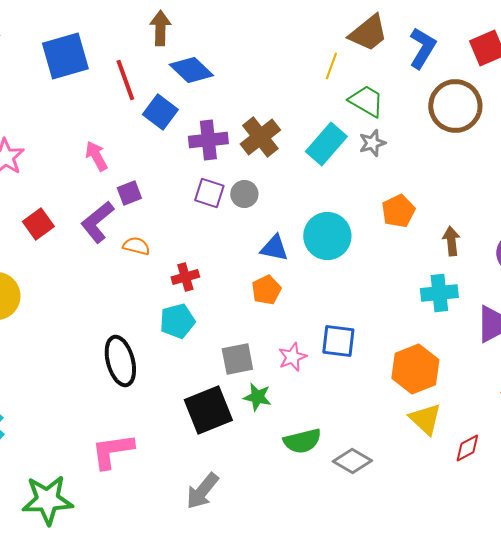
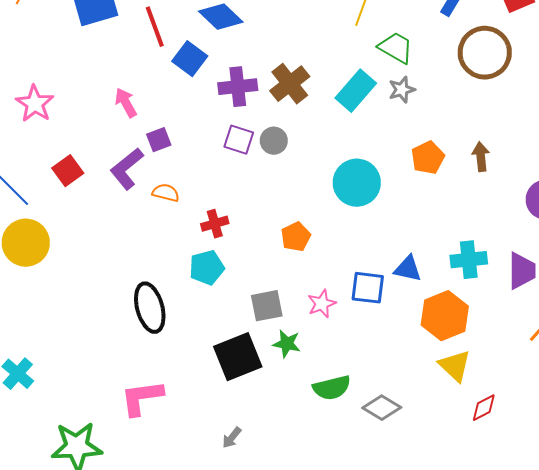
brown arrow: (451, 241) -> (481, 157), moved
blue triangle: (274, 248) -> (408, 269), moved
cyan cross: (439, 293) -> (469, 260), moved
red diamond: (467, 448) -> (484, 408), moved
gray arrow: (202, 491) -> (232, 438), size x0.6

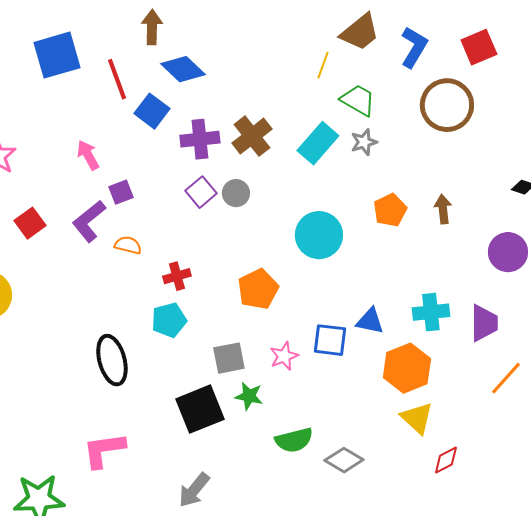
purple square: (239, 140) -> (201, 192), turned 32
orange pentagon: (296, 237) -> (258, 289), size x1.4
gray arrow: (232, 438) -> (194, 490), size x1.6

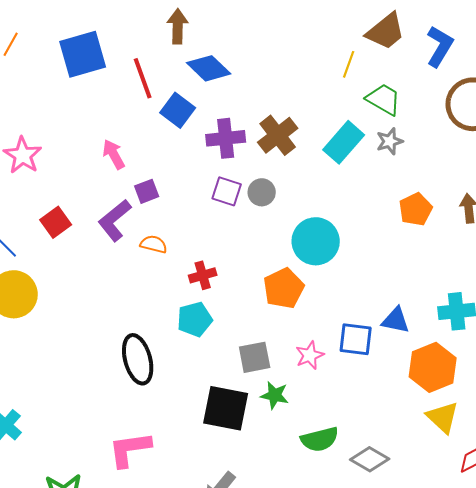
purple square: (201, 192) -> (227, 191), turned -32
cyan circle: (319, 235) -> (316, 241), moved
black square: (200, 409) -> (226, 408), turned 33

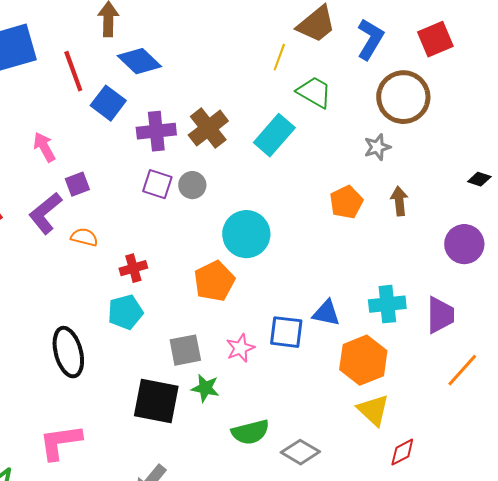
gray star: (390, 141) -> (377, 147), moved

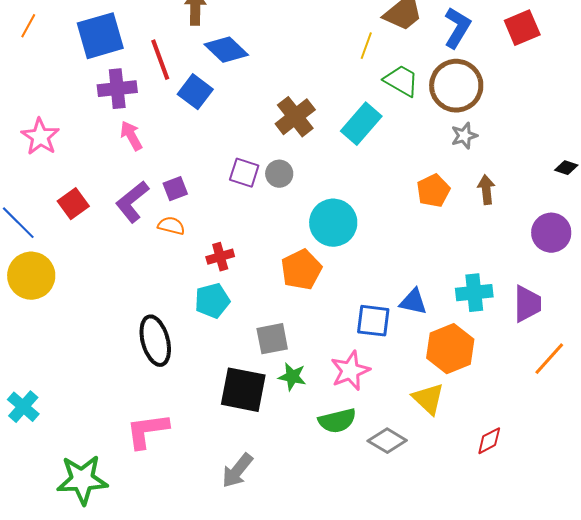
brown circle: (403, 97) -> (456, 86), moved
purple cross: (156, 131) -> (117, 89), moved
purple square: (77, 184) -> (175, 189), moved
pink star: (240, 348) -> (350, 371), moved, size x1.4
yellow triangle: (373, 410) -> (428, 399), moved

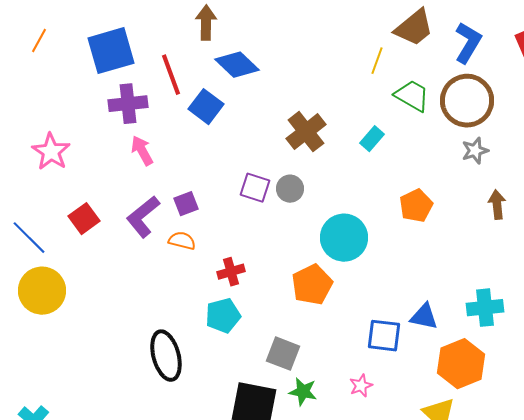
cyan rectangle: (361, 124) -> (372, 139), size x0.6
orange pentagon: (433, 191) -> (416, 206), moved
gray square: (272, 339) -> (283, 354), turned 32
pink star: (350, 371) -> (361, 386), size x0.6

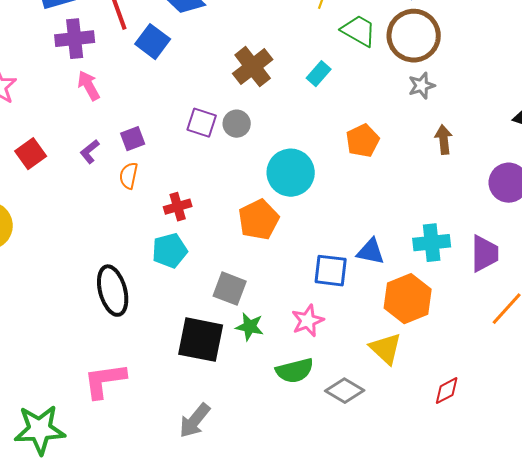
purple L-shape: (143, 217) -> (90, 152), size x0.6
orange semicircle: (182, 241) -> (129, 176), turned -92
pink star: (361, 386) -> (308, 321), size x1.4

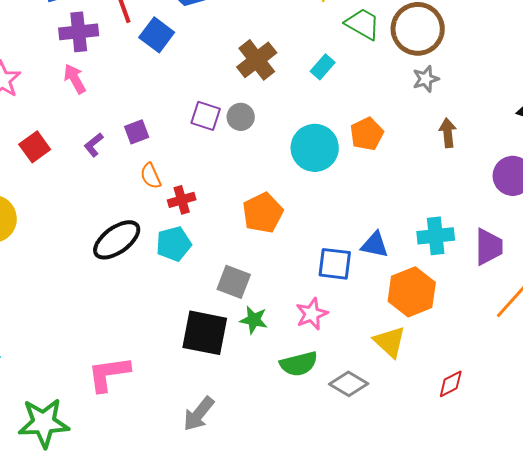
pink arrow: (89, 86) -> (75, 79), moved
cyan circle: (291, 173) -> (315, 148), moved
orange semicircle: (129, 176) -> (151, 176), moved, turned -36
black ellipse: (113, 291) -> (117, 240), moved, turned 69

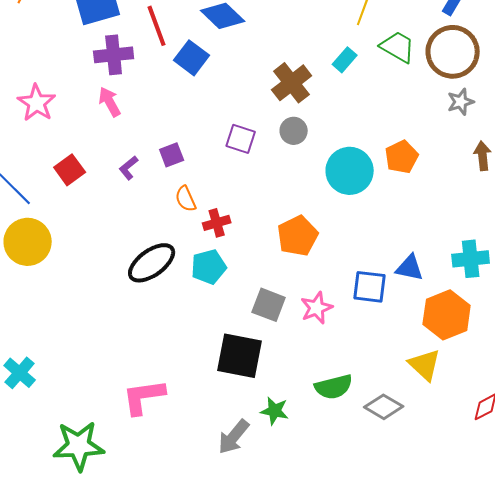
cyan rectangle: (323, 67) -> (345, 60), moved
gray circle: (241, 117) -> (294, 131), moved
pink star: (312, 314) -> (317, 308), moved
green star: (254, 320) -> (275, 411), moved

